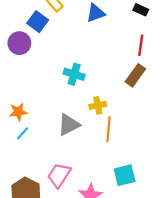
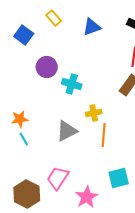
blue square: (38, 22) -> (24, 35), moved
purple circle: (19, 43) -> (47, 67), moved
cyan line: (23, 133) -> (24, 139), turned -72

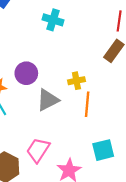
purple circle: (47, 67) -> (26, 73), moved
cyan cross: (72, 84) -> (53, 20), moved

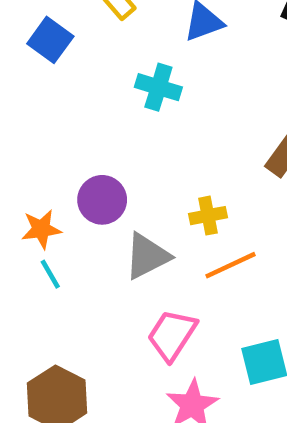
orange line: (87, 104) -> (231, 265), turned 60
pink trapezoid: (38, 150) -> (172, 335), moved

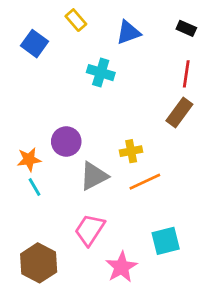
pink trapezoid: (172, 335) -> (90, 230), moved

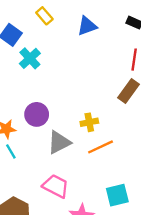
cyan cross: (101, 73) -> (30, 58), moved, turned 30
pink trapezoid: (90, 230) -> (56, 186), turned 84

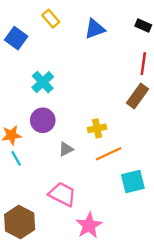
cyan cross: (30, 58) -> (43, 82), moved
gray triangle: (59, 142) -> (66, 149), size x0.6
cyan square: (117, 195) -> (133, 182), moved

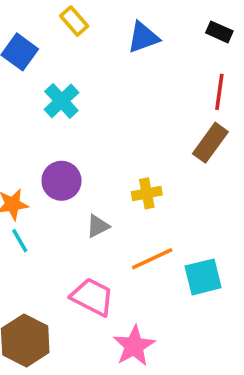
cyan cross: (43, 82) -> (61, 101), moved
orange line: (109, 154) -> (152, 259), moved

